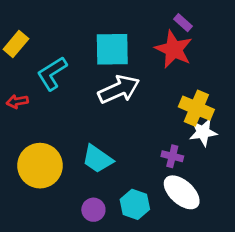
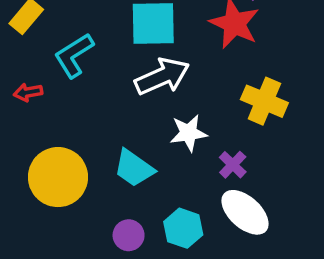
white star: (203, 132) -> (189, 133), moved
purple cross: (172, 156) -> (233, 165), turned 30

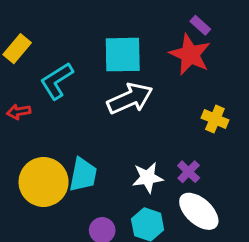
yellow cross: (264, 101) -> (215, 119), size x0.7
white star: (189, 133) -> (148, 178), moved
cyan trapezoid: (134, 168) -> (83, 175), moved, turned -114

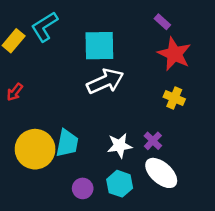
red star: (190, 55) -> (174, 54), moved
cyan L-shape: (57, 81) -> (45, 27), moved
red arrow: (19, 112) -> (15, 92), turned -42

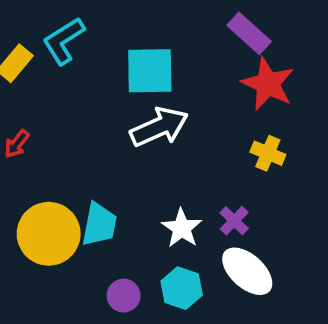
purple rectangle: (162, 22) -> (249, 33), size x1.6
white star: (120, 146) -> (182, 228), turned -30

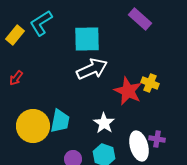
red star: (268, 84) -> (128, 91), moved
purple cross: (234, 221) -> (157, 139), moved, turned -35
white ellipse: (247, 271) -> (139, 146), turned 32

